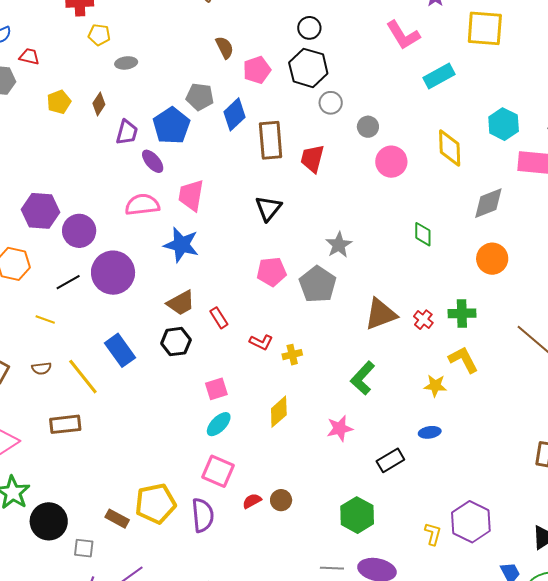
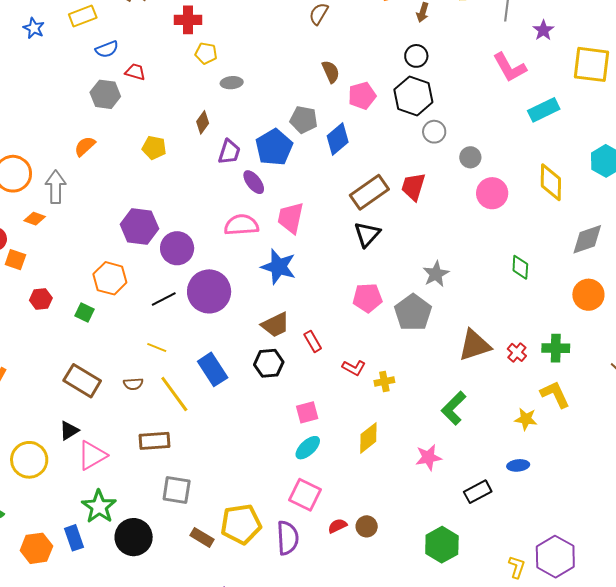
yellow pentagon: (59, 102) -> (154, 148), moved, turned 30
brown rectangle: (271, 140) -> (369, 192), moved, turned 57
yellow line: (45, 320) -> (157, 348), moved
gray square: (84, 548) -> (177, 490), moved, size x1.4

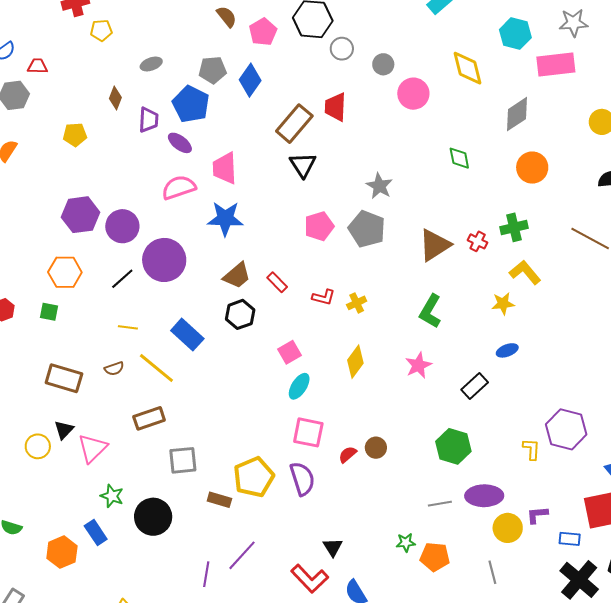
gray ellipse: (232, 83) -> (151, 64), moved
yellow circle: (29, 460) -> (38, 446), moved, size x0.7
green star: (99, 507) -> (112, 496), size x0.7

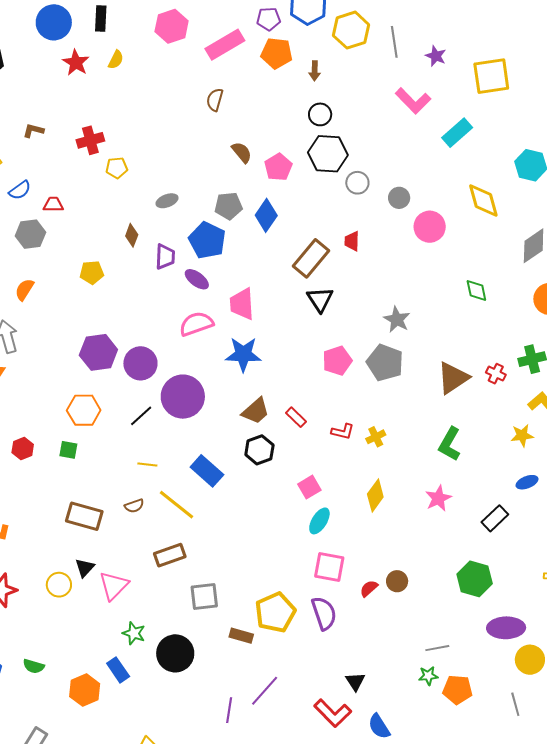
red trapezoid: (335, 107) -> (352, 241), size x0.7
gray line: (440, 504) -> (437, 648), moved

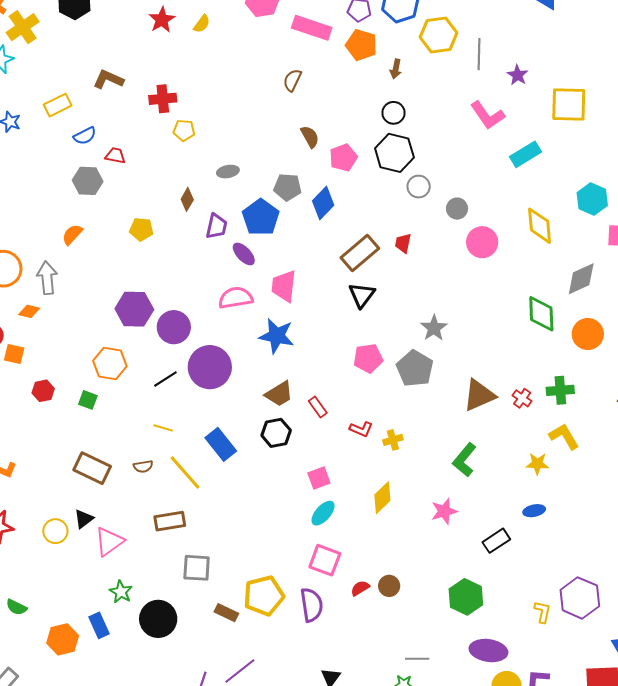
pink rectangle: (225, 45) -> (312, 28), turned 39
brown L-shape: (33, 131) -> (108, 79), size x1.4
green diamond: (476, 291) -> (541, 314), moved, size x1.5

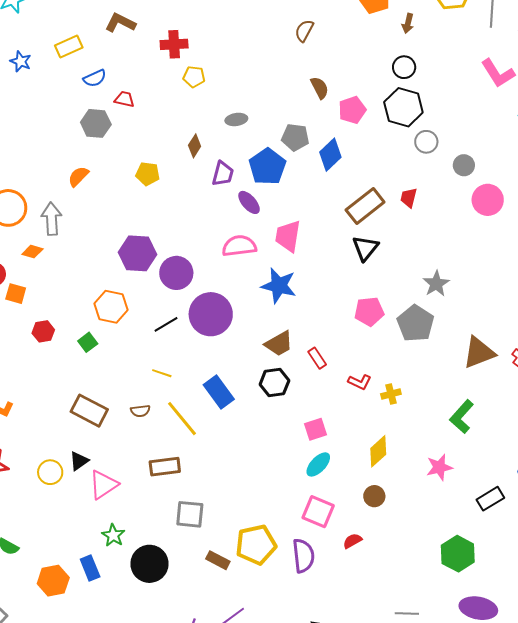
green square: (88, 400) -> (88, 342), turned 30
brown circle: (389, 586) -> (374, 496), moved

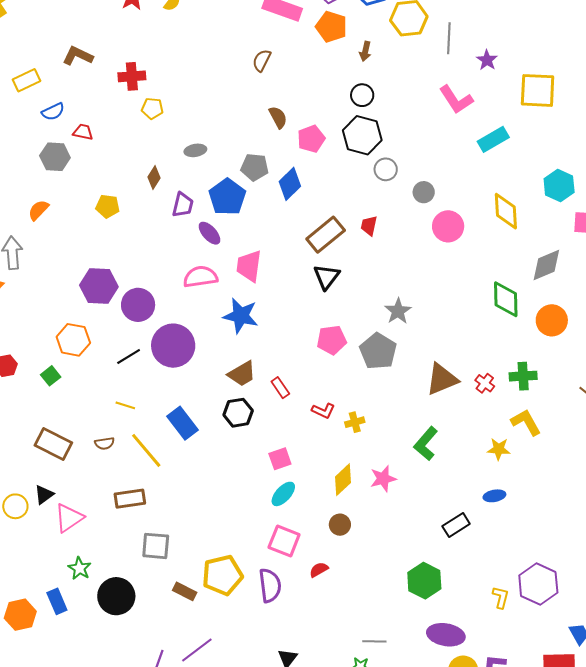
pink star: (439, 467) -> (383, 479), moved

